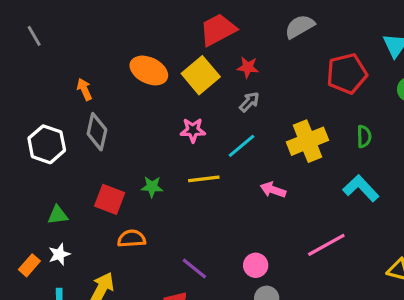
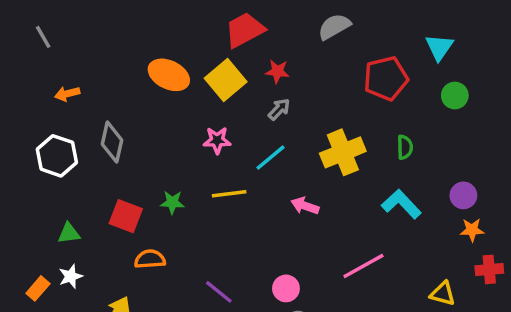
orange arrow: (84, 89) -> (67, 94), moved, turned -80

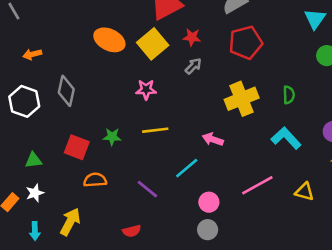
red pentagon: (386, 78) -> (246, 42), moved
cyan line: (270, 158) -> (187, 168), moved
pink circle: (286, 288) -> (209, 202), moved
purple line: (219, 292) -> (147, 189), moved
yellow triangle: (443, 294) -> (304, 192), moved

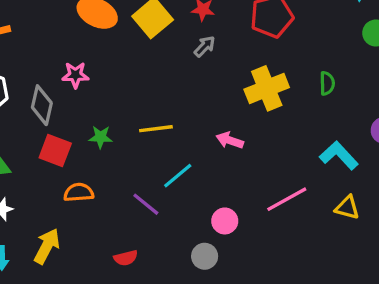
pink star: (146, 90) -> (75, 75), moved
gray diamond: (66, 91) -> (42, 105), moved
cyan L-shape: (286, 138) -> (339, 156), moved
cyan line: (187, 168) -> (178, 176), moved
gray circle: (208, 230) -> (205, 256), moved

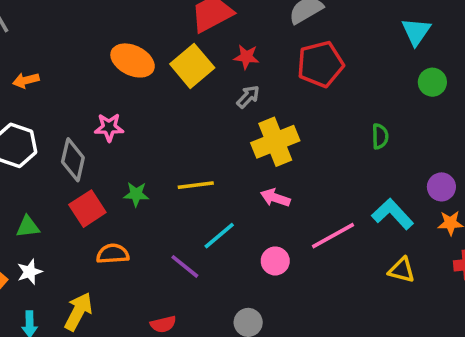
yellow cross: (267, 88) -> (275, 142), moved
red square: (55, 150) -> (87, 209), turned 36
pink line: (287, 199) -> (333, 236), moved
pink circle: (225, 221) -> (275, 261), moved

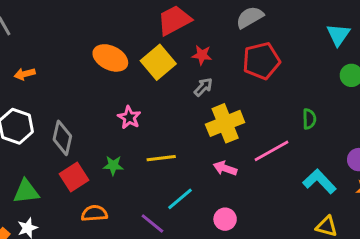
pink star: (109, 127) -> (129, 117), moved, turned 30
green triangle: (28, 227) -> (26, 192), size x1.4
pink line: (333, 236) -> (272, 151), moved

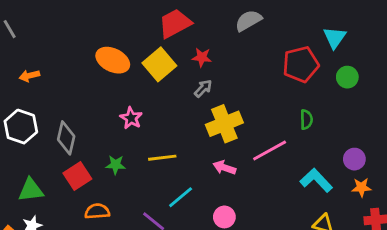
red pentagon: (261, 61) -> (301, 64), moved

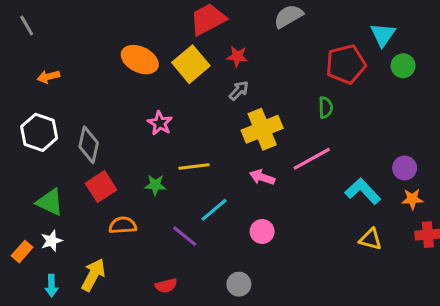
green circle: (347, 77) -> (403, 66), moved
green semicircle: (306, 119) -> (326, 108), moved
green star: (116, 165) -> (155, 185), moved
green triangle: (31, 190) -> (50, 202), turned 32

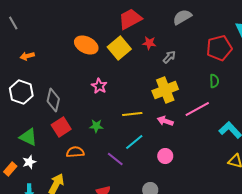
gray arrow: (239, 91) -> (169, 57), moved
green semicircle: (326, 108) -> (214, 81), moved
yellow line: (194, 166) -> (132, 114), moved

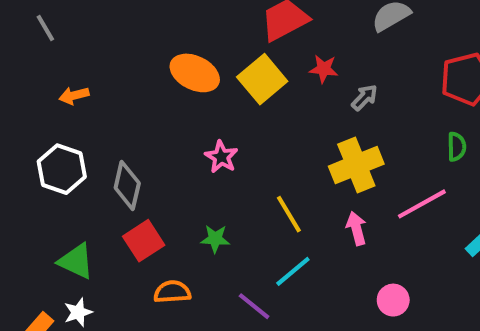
yellow line: (132, 114) -> (289, 214), turned 66
pink arrow: (165, 121) -> (356, 228), turned 56
pink circle: (165, 156) -> (393, 300), moved

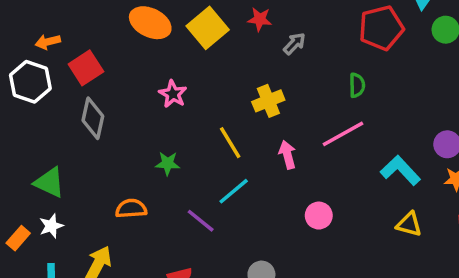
green semicircle: (457, 147) -> (357, 85), moved
yellow cross: (356, 165) -> (268, 101), moved, size x0.7
white hexagon: (62, 169) -> (30, 82), moved
red square: (144, 241) -> (86, 68), moved

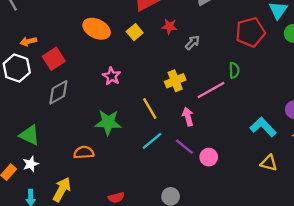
yellow square: (208, 28) -> (135, 32), size x0.6
gray diamond: (93, 118) -> (58, 92), turned 48
pink line: (343, 134) -> (211, 90), moved
green star: (168, 163) -> (108, 122), size x1.6
purple line: (201, 221) -> (184, 147), moved

